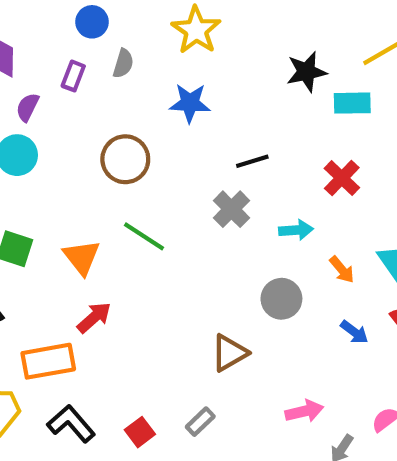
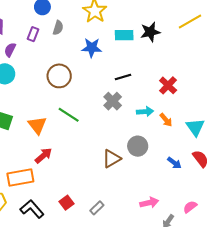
cyan rectangle: (352, 103) -> (124, 35), moved
orange arrow: (342, 270) -> (166, 120), moved
brown triangle: (229, 353) -> (112, 159), moved
red square: (140, 432) -> (66, 203), moved

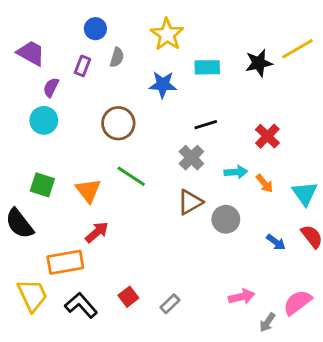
black star: (150, 32) -> (259, 63), moved
brown triangle: (112, 159) -> (190, 202), moved
pink semicircle: (190, 207) -> (297, 302), size x1.5

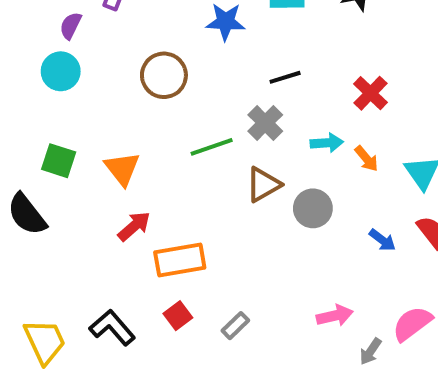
green line: (131, 176) -> (212, 147), moved, turned -52
orange rectangle: (65, 262) -> (180, 260), moved
yellow trapezoid: (32, 295) -> (45, 341), moved

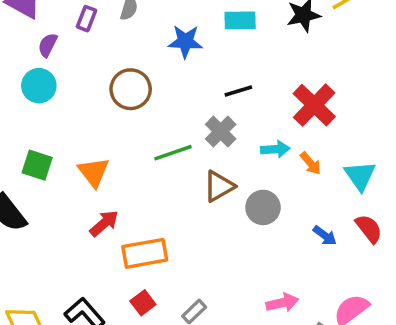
red cross: (370, 93) -> (314, 105), size x1.4

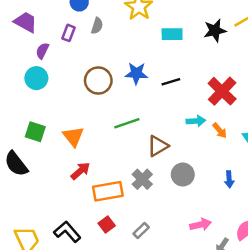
blue star: (185, 42) -> (136, 73), moved
gray cross: (221, 132) -> (142, 179), moved
gray circle: (263, 207) -> (183, 175), moved
blue arrow: (325, 236) -> (229, 179), turned 49

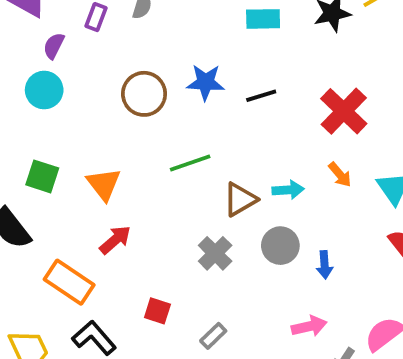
cyan arrow: (196, 121) -> (288, 190), moved
blue arrow: (229, 179) -> (325, 265), moved
orange rectangle: (108, 191) -> (69, 282), moved, turned 44
red square: (107, 225) -> (157, 311), moved, turned -35

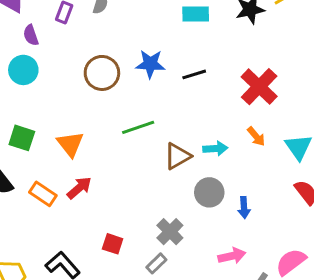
purple semicircle: (54, 46) -> (31, 35), turned -45
gray cross: (215, 253) -> (170, 232), moved
orange rectangle: (69, 282) -> (43, 194), moved, size x0.7

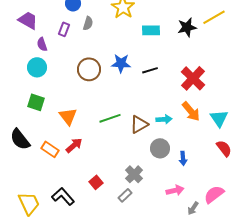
green line: (138, 127) -> (110, 118), moved
orange arrow: (256, 136) -> (191, 111), size x1.5
green square: (22, 138) -> (36, 102), moved
red square: (113, 244) -> (96, 182), turned 32

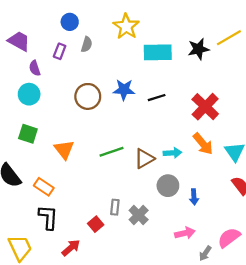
cyan rectangle: (151, 30) -> (158, 52), size x1.4
red arrow: (74, 145) -> (71, 248), moved
gray rectangle: (125, 195) -> (115, 207), moved, turned -40
black L-shape: (63, 196) -> (48, 217), moved, turned 45

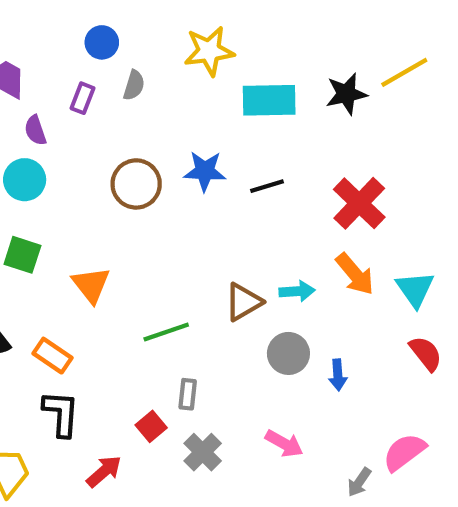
yellow star: (126, 26) -> (209, 51), turned 30
green line: (111, 152) -> (166, 332), moved
gray cross: (139, 215) -> (203, 452), moved
pink arrow: (185, 233) -> (284, 444), moved, turned 42

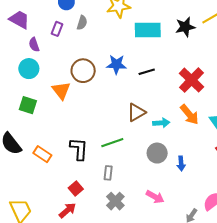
orange triangle: (91, 285) -> (61, 90), moved
brown triangle: (243, 302) -> (136, 112), moved
green line: (166, 332) -> (112, 143), moved
black L-shape: (61, 414) -> (79, 149), moved
red square: (151, 426) -> (76, 188), moved

